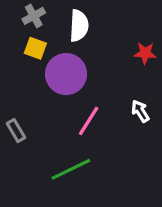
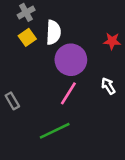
white semicircle: (79, 26) -> (53, 32), moved
yellow square: (35, 48) -> (27, 37), turned 35
purple circle: (66, 74) -> (71, 60), moved

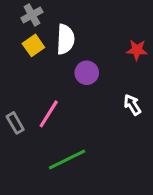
purple circle: (71, 60) -> (87, 73), size x0.6
pink line: (68, 93) -> (49, 114), moved

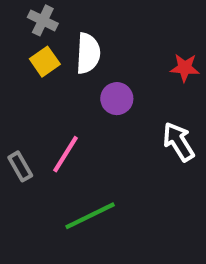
gray cross: (32, 15) -> (43, 20), turned -35
white arrow: (132, 105) -> (179, 142), size x1.4

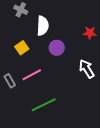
yellow square: (45, 62) -> (22, 48), moved
pink line: (65, 154) -> (32, 75), turned 30

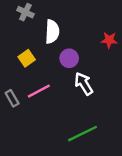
white arrow: (87, 69) -> (84, 84), moved
green line: (44, 105) -> (83, 134), moved

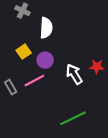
red star: (109, 40) -> (97, 67), moved
purple circle: (69, 58) -> (45, 60), moved

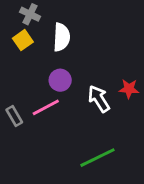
yellow square: (24, 52) -> (23, 40), moved

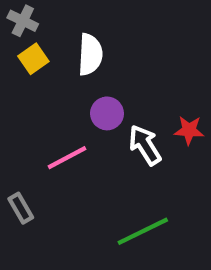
gray cross: (30, 14) -> (23, 21), moved
purple circle: (60, 80) -> (107, 113), moved
gray rectangle: (14, 116) -> (21, 208), moved

